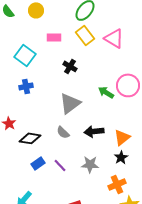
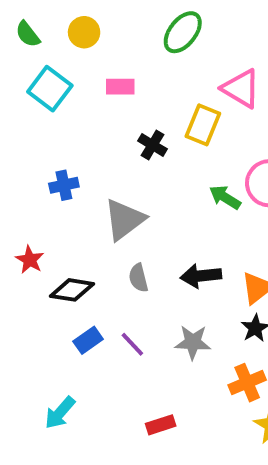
yellow rectangle: (85, 35) -> (203, 125), moved, turned 60
cyan square: (25, 55) -> (50, 89), moved
gray triangle: (70, 103) -> (124, 219), moved
gray semicircle: (63, 132) -> (138, 278), turned 32

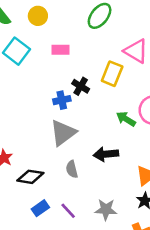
blue cross: (64, 185) -> (62, 100), moved
black arrow: (201, 276) -> (106, 154), moved

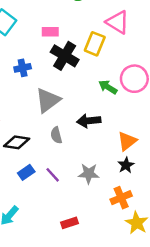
pink rectangle: (61, 50) -> (50, 32), moved
black cross: (81, 86) -> (65, 56), size x1.6
blue cross: (62, 100) -> (23, 68), moved

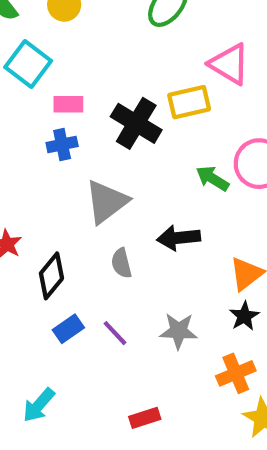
pink rectangle: (50, 32) -> (68, 104), moved
yellow rectangle: (95, 44) -> (189, 102), turned 55
black diamond: (17, 142) -> (51, 276), turned -60

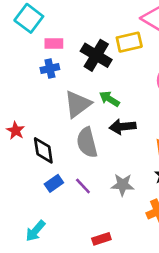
green arrow: (212, 178) -> (109, 99), moved
gray semicircle: (121, 263) -> (87, 142), size x1.6
black diamond: (51, 276) -> (43, 150), turned -48

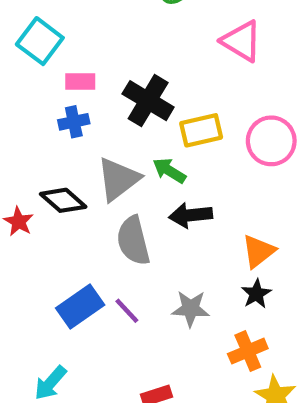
yellow rectangle: (129, 42) -> (201, 130), moved
black diamond: (43, 150) -> (63, 200), moved, turned -40
blue rectangle: (54, 183) -> (80, 306), size x1.5

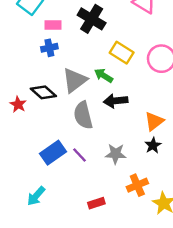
black cross: (148, 101) -> (92, 19), moved
yellow rectangle: (201, 130) -> (122, 53), turned 45
orange cross: (248, 351) -> (137, 185), moved

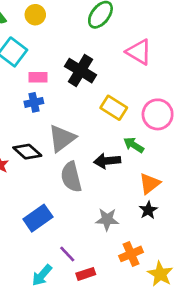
green arrow: (104, 76) -> (134, 145), moved
purple line: (79, 155) -> (67, 254), moved
cyan arrow: (36, 196) -> (42, 275), moved

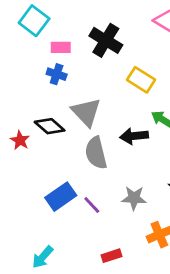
blue cross: (34, 102) -> (57, 74), turned 30
gray triangle: (62, 138) -> (86, 112), turned -36
purple line: (67, 254) -> (92, 205), moved
cyan arrow: (42, 275) -> (43, 257), moved

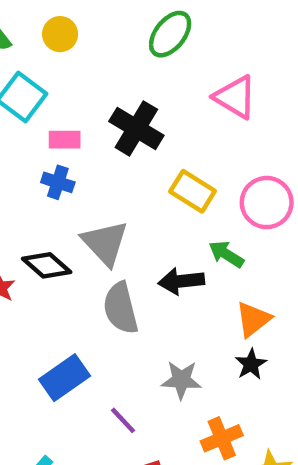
purple line: (92, 205) -> (123, 420), moved

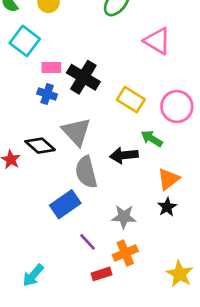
black cross: (136, 128) -> (83, 77), moved
blue rectangle: (65, 378) -> (65, 204), moved
orange cross: (222, 438) -> (125, 253), moved

